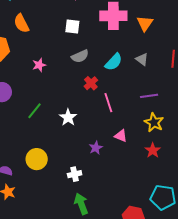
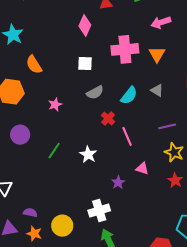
yellow circle: (37, 159) -> (62, 226), moved
white cross: (75, 174) -> (99, 210), size x1.5

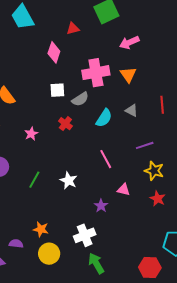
gray semicircle: (95, 92) -> (80, 99), moved
red cross: (108, 118) -> (65, 124), moved
orange star: (34, 234) -> (41, 229), moved

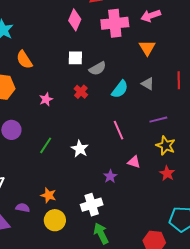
pink cross: (96, 73) -> (115, 23), moved

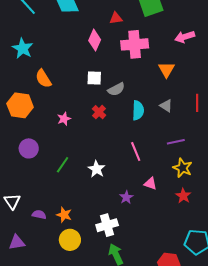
pink arrow: (151, 16) -> (185, 37), moved
cyan semicircle: (120, 89) -> (138, 110), turned -36
purple semicircle: (23, 208) -> (39, 215), moved

